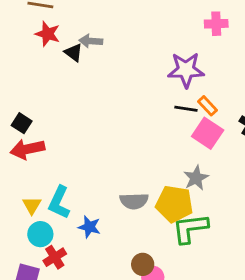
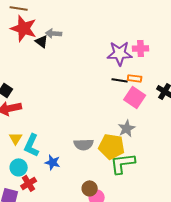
pink cross: (216, 24) -> (141, 48), moved
red star: (48, 34) -> (24, 28), size x1.5
orange rectangle: (208, 106) -> (135, 78), turned -40
yellow triangle: (32, 205) -> (16, 138), moved

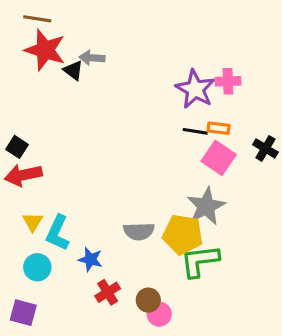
purple star: (120, 53) -> (195, 89), turned 30
gray star: (127, 128) -> (206, 206), size x1.4
red cross: (29, 183) -> (108, 292), moved

